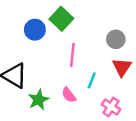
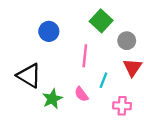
green square: (61, 19) -> (101, 21), moved
pink cross: (111, 107) -> (122, 106), turned -30

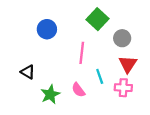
black triangle: (29, 76) -> (28, 72), size x0.6
cyan line: (103, 80) -> (100, 76), turned -40
pink cross: (122, 106) -> (123, 88), moved

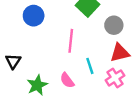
red triangle: (128, 64) -> (120, 53), turned 42
black triangle: (28, 72) -> (13, 61), turned 32
pink cross: (123, 88) -> (115, 78), turned -36

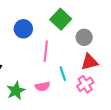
blue circle: (34, 16) -> (23, 29), moved
pink semicircle: (67, 80) -> (43, 86), turned -64

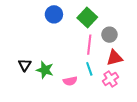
blue circle: (23, 29) -> (54, 14), moved
pink line: (46, 51) -> (89, 45), moved
green star: (16, 91) -> (45, 70), moved, turned -30

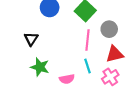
black triangle: (25, 65) -> (31, 39), moved

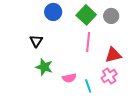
gray circle: (109, 29) -> (111, 16), moved
cyan line: (87, 66) -> (88, 86), moved

